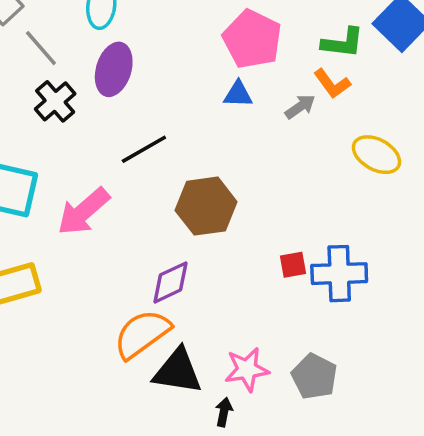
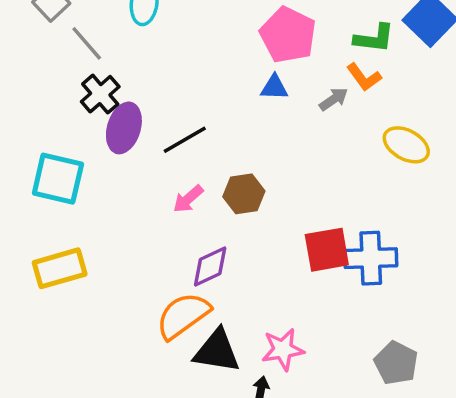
purple ellipse: (114, 69) -> (124, 128), moved
brown hexagon: (206, 206) -> (244, 194), size x0.7
pink arrow: (84, 211) -> (188, 199), moved, size x0.6
red square: (293, 265) -> (327, 250), size x1.8
gray pentagon: (314, 377) -> (396, 363), moved

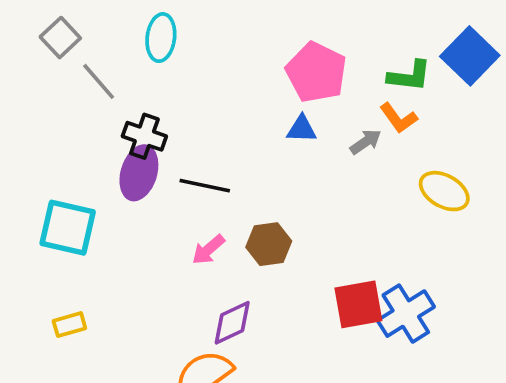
black cross: (100, 94) -> (144, 136), moved, turned -30
black line: (185, 140) -> (205, 186), turned 42
blue cross: (371, 258) -> (406, 314), turned -30
yellow rectangle: (60, 268) -> (69, 325), size x0.6

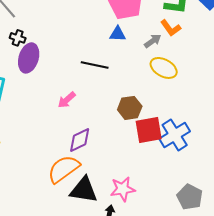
black cross: (144, 136) -> (18, 38), moved, size x0.7
black line: (205, 186) -> (95, 65), moved
yellow ellipse: (444, 191) -> (164, 68), moved
brown hexagon: (269, 244) -> (130, 108), moved

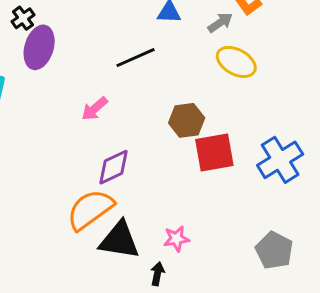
black cross: (18, 38) -> (23, 18), turned 35
black line: (95, 65) -> (135, 58), turned -36
blue cross: (175, 135) -> (280, 160), moved
pink star: (123, 189) -> (176, 239), size x0.7

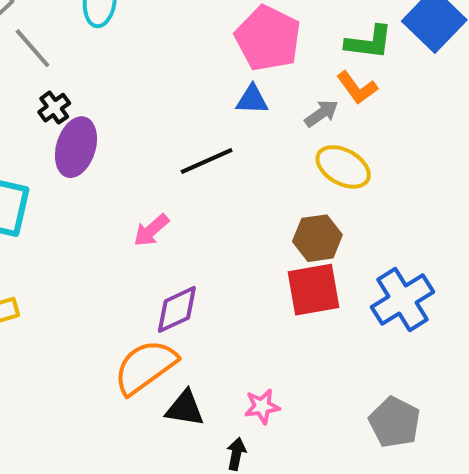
brown hexagon: (187, 120) -> (317, 238), moved
black triangle: (119, 240) -> (185, 408), size x0.7

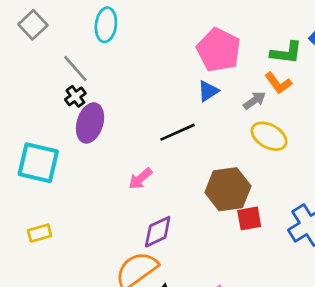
gray line: (32, 48) -> (75, 69), moved
blue triangle: (252, 100) -> (208, 91), turned -35
brown hexagon: (317, 238) -> (228, 189), moved, size x1.4
red square: (313, 290) -> (249, 218), size x0.7

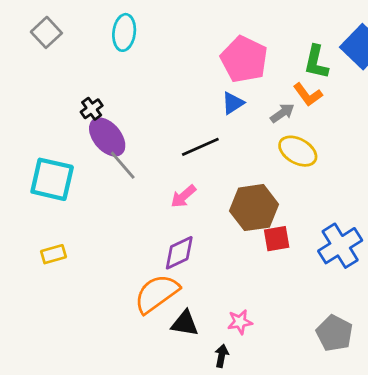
green L-shape: (286, 53) -> (316, 62), turned 96
gray line: (75, 69) -> (123, 165), moved
purple ellipse: (90, 123) -> (107, 137), turned -57
pink arrow: (140, 179) -> (183, 196), moved

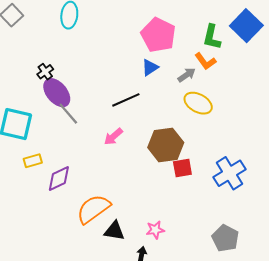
purple diamond: (179, 253) -> (59, 179), moved
yellow rectangle: (54, 254) -> (33, 161), moved

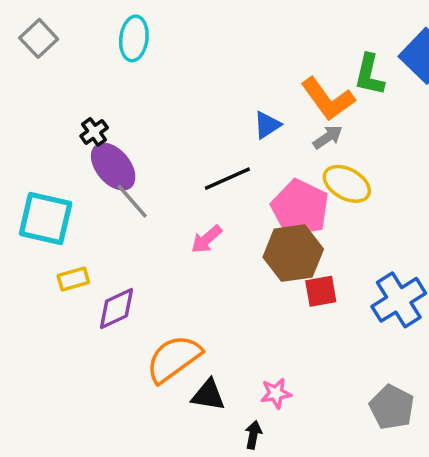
pink pentagon: (158, 35) -> (300, 208), moved
orange L-shape: (205, 61) -> (328, 99), moved, size x1.5

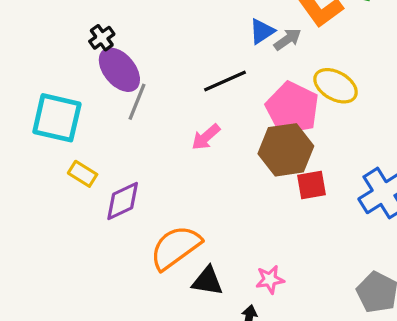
gray arrow: (328, 137) -> (287, 39), moved
gray line: (132, 201) -> (137, 102), turned 63
yellow rectangle: (73, 279) -> (83, 174), turned 48

